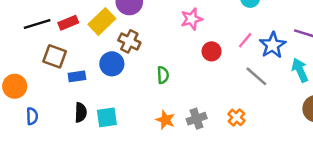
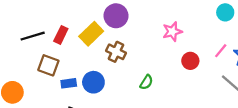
red rectangle: (68, 23) -> (61, 35), turned -42
blue circle: (112, 64) -> (93, 82), moved
green semicircle: (163, 75) -> (146, 82), turned 35

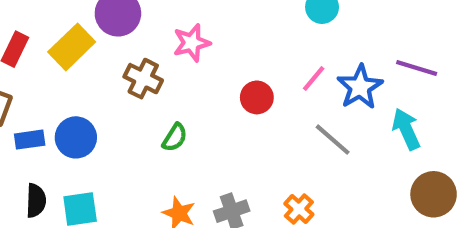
pink star: (172, 32) -> (192, 43), moved
brown cross: (116, 52) -> (143, 79), moved

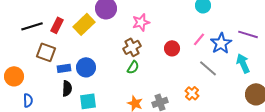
brown cross: (143, 79) -> (132, 47), moved, turned 36
black semicircle: (36, 201) -> (67, 88), moved
orange cross: (299, 209) -> (192, 93), moved

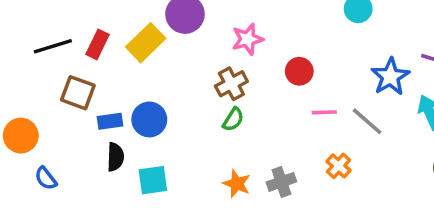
pink line: (199, 39) -> (324, 112), moved, turned 48
red circle: (172, 48) -> (299, 71), moved
blue semicircle: (28, 100) -> (46, 178), turned 144

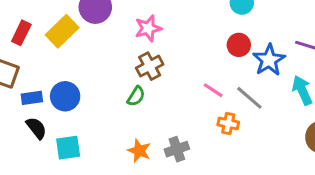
red circle: (299, 71) -> (239, 45), moved
brown cross: (231, 84) -> (150, 66), moved
pink line: (324, 112) -> (213, 90), turned 35
black semicircle: (115, 157) -> (36, 128), turned -40
orange cross: (339, 166) -> (228, 123), moved, turned -30

